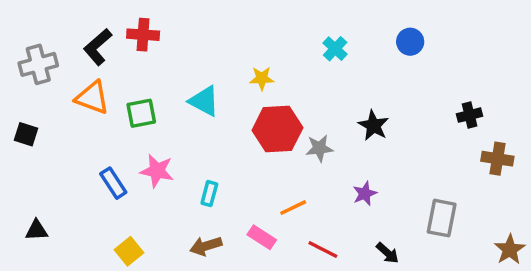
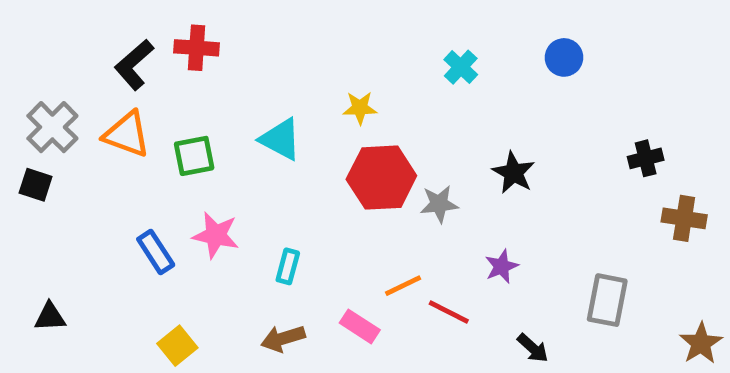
gray cross: (38, 64) -> (52, 127), moved, turned -30
red line: (323, 249) -> (449, 312), moved

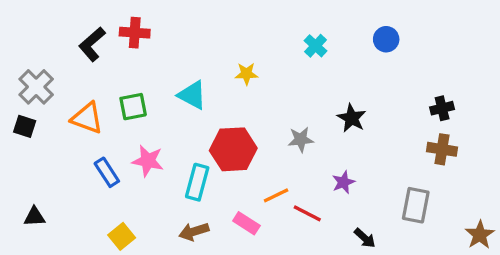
orange triangle: (127, 134) -> (87, 118), moved
red hexagon: (381, 178) -> (233, 149), moved
brown cross: (684, 218) -> (442, 149), moved
cyan rectangle: (288, 266) -> (197, 182), size x1.5

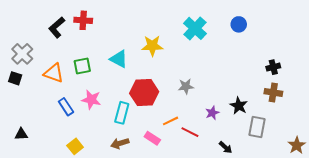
cyan cross: (315, 46) -> (195, 28), size x1.6
yellow star: (246, 74) -> (152, 46), size x1.5
black star: (352, 118) -> (239, 106), moved

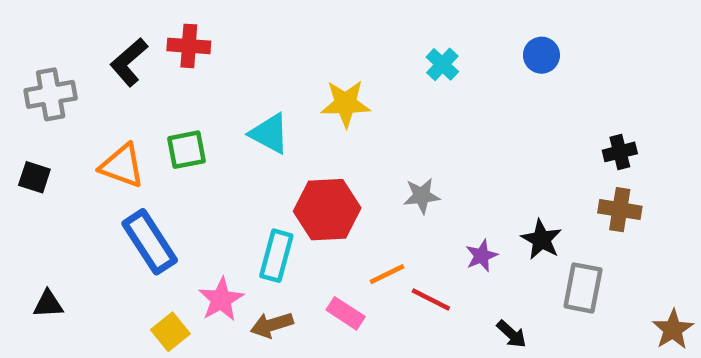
cyan cross: (195, 28) -> (442, 64), size x0.6
gray cross: (22, 54) -> (51, 94), moved, turned 35
pink star: (91, 100) -> (221, 299), moved, turned 30
blue rectangle: (66, 107) -> (150, 242), size x1.5

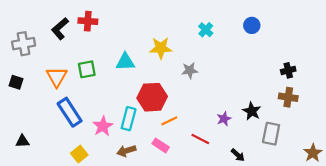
cyan triangle: (269, 134) -> (125, 62), turned -30
orange triangle: (122, 166) -> (57, 77), turned 40
gray star: (422, 196) -> (190, 70), moved
orange line: (387, 274) -> (169, 121), moved
pink star: (221, 299) -> (103, 126), moved

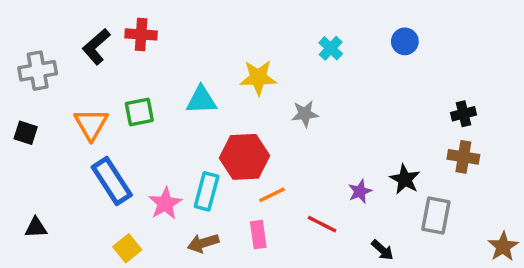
pink rectangle: (161, 145) -> (258, 234), turned 49

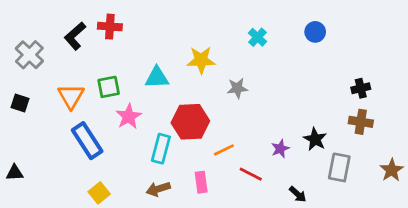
gray cross: (38, 71) -> (29, 55), turned -36
orange line: (272, 195) -> (224, 150), moved
pink star: (165, 203) -> (129, 116), moved
black triangle: (36, 228) -> (15, 173), moved
brown star: (503, 247) -> (392, 170), moved

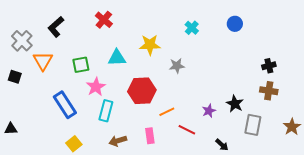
red cross: (110, 27) -> (104, 20), moved, turned 36
orange triangle: (71, 96) -> (43, 61), moved
cyan rectangle: (161, 149) -> (106, 111), moved

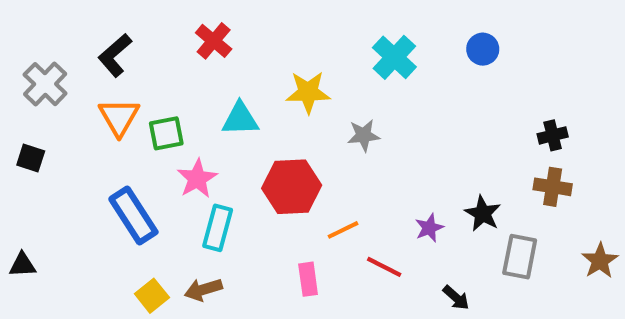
cyan cross: (192, 28) -> (394, 57), size x1.5
orange triangle: (43, 61) -> (119, 117), moved
brown arrow: (118, 141) -> (203, 290), moved

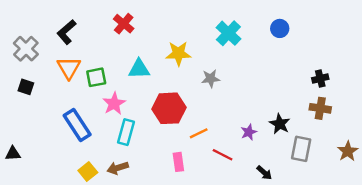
black square: (31, 158) -> (26, 87), moved

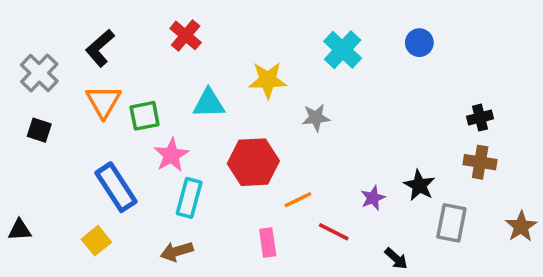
yellow square: (88, 171) -> (96, 241), moved

